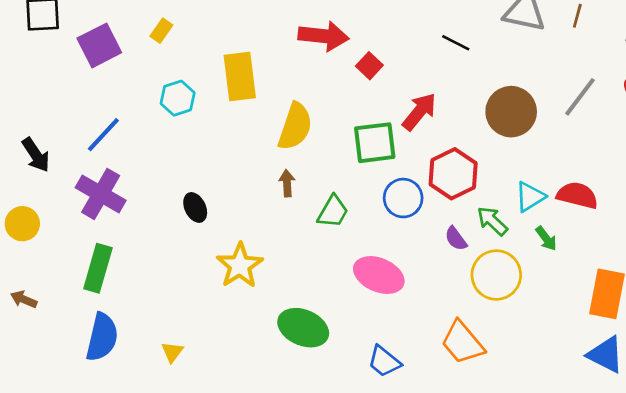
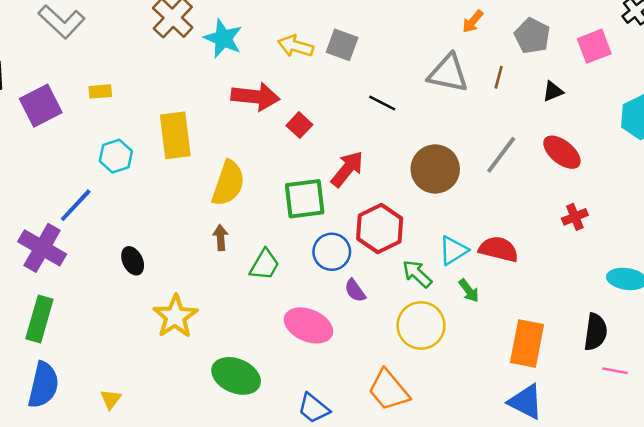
yellow rectangle: (161, 31) -> (100, 91), turned 50
blue line: (103, 135) -> (76, 205), moved
purple semicircle: (456, 239) -> (355, 291), moved

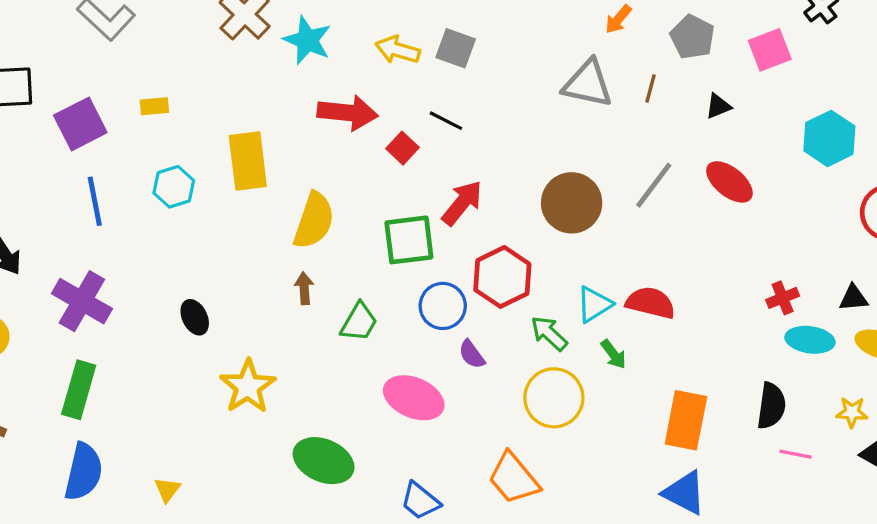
black line: (382, 103) -> (446, 121), moved
blue line: (76, 205) -> (95, 201), moved, turned -54
red cross: (575, 217) -> (783, 298), moved

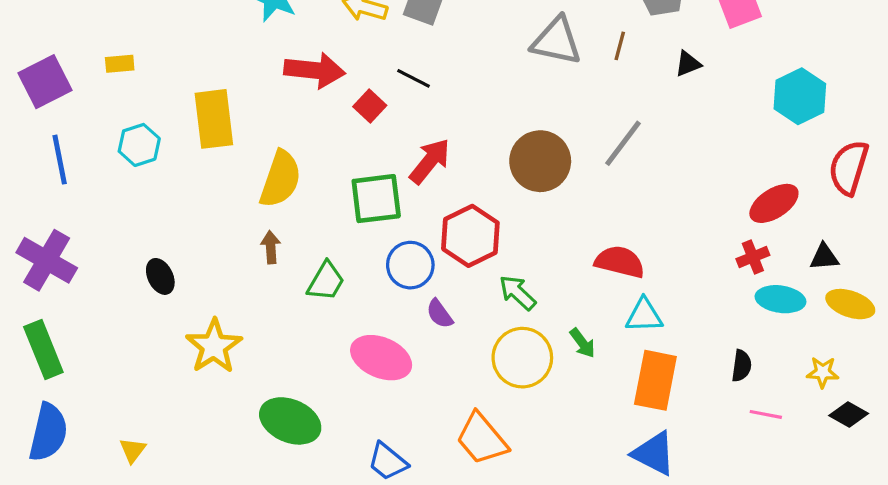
red ellipse: (729, 182) -> (774, 203), moved, turned -72
cyan triangle: (594, 304) -> (644, 315), moved, turned 30
green arrow: (613, 354) -> (582, 343), moved
green rectangle: (79, 390) -> (43, 350), turned -38
black semicircle: (771, 406) -> (742, 366), size x0.7

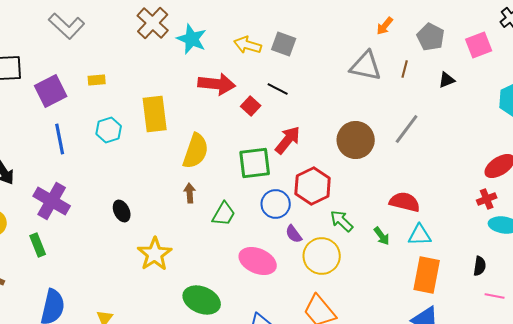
green arrow: (582, 343) -> (382, 236), moved
green rectangle: (43, 350) -> (38, 245), moved, size x0.7
yellow circle: (522, 358) -> (322, 256), moved

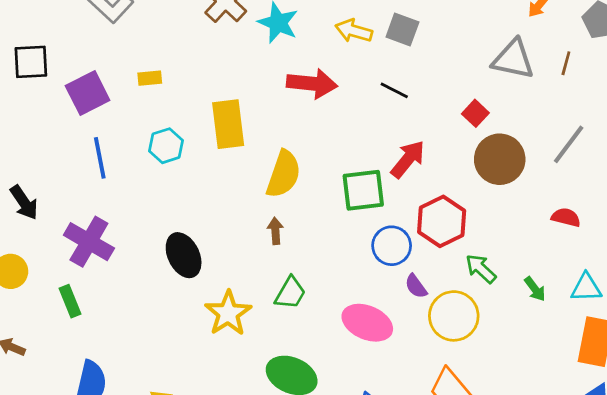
red square: (251, 106) -> (475, 113), moved
red semicircle: (405, 202) -> (566, 217), moved, size x0.7
black ellipse: (122, 211) -> (184, 255), size x1.5
green trapezoid: (224, 214) -> (290, 293), moved

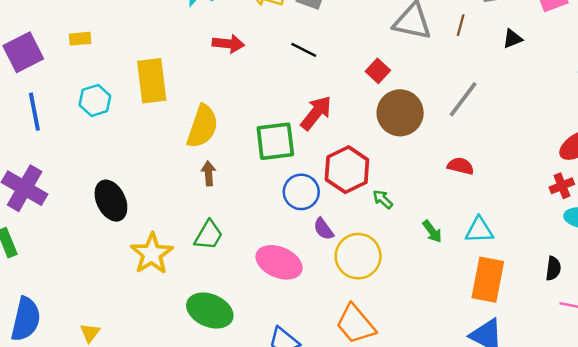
red arrow: (312, 84) -> (228, 44), size x0.7
brown arrow: (275, 231) -> (209, 173), moved
green arrow: (481, 269) -> (383, 199), moved, size x0.7

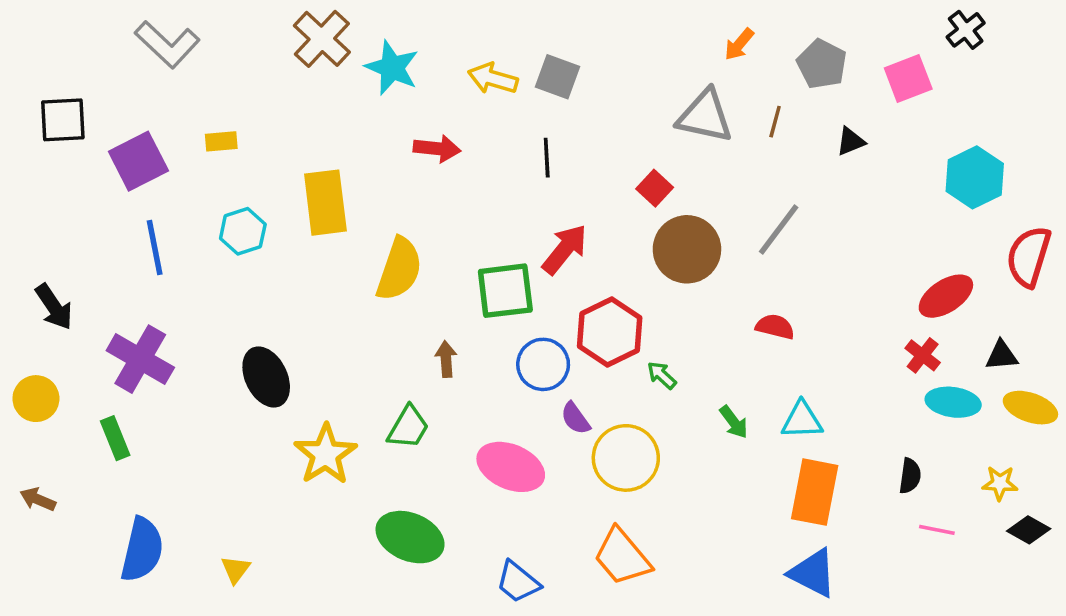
black line: (304, 50) -> (547, 158), turned 60
brown arrow: (209, 173) -> (446, 359), moved
red cross: (562, 186) -> (923, 355), turned -30

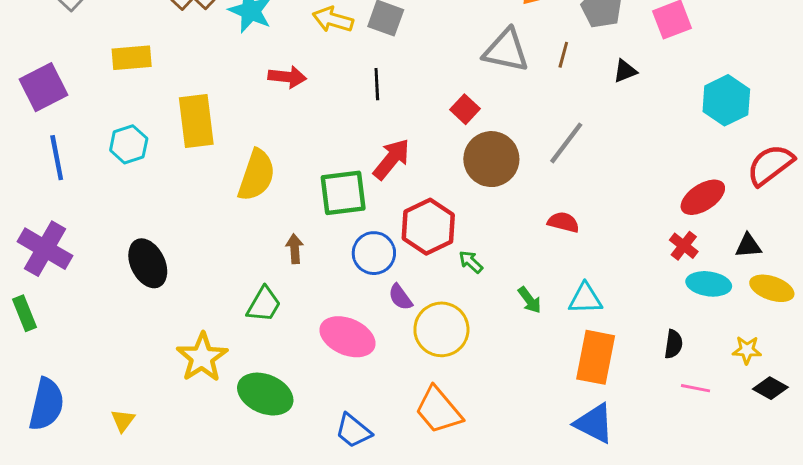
yellow rectangle: (221, 141) -> (132, 58), moved, size x1.5
red semicircle: (1029, 257) -> (770, 165), turned 36
yellow star: (325, 454) -> (202, 357), moved

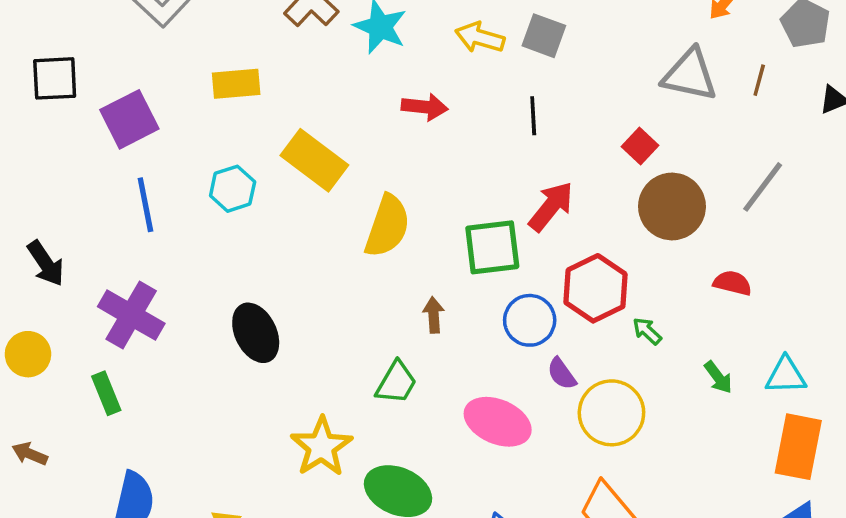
yellow rectangle: (196, 121) -> (314, 160), turned -46
red semicircle: (563, 222) -> (732, 283), moved

